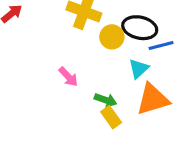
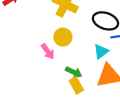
yellow circle: (112, 37) -> (63, 37), moved

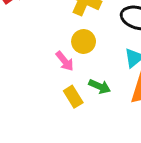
yellow rectangle: (76, 85) -> (73, 97), moved

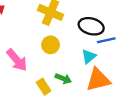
pink arrow: (65, 61) -> (17, 60), moved, size x1.5

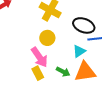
pink arrow: (17, 60) -> (39, 57), moved
green arrow: (63, 79) -> (63, 72), moved

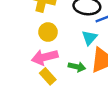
pink arrow: (39, 57) -> (45, 57), turned 125

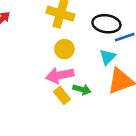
green arrow: (77, 67) -> (82, 89), moved

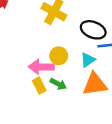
yellow circle: (64, 49) -> (59, 56), moved

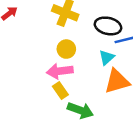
yellow circle: (59, 56) -> (66, 49), moved
green arrow: (58, 84) -> (80, 110), moved, size x1.5

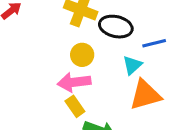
black ellipse: (108, 26) -> (116, 27), moved

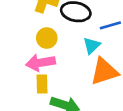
yellow rectangle: (75, 106) -> (42, 84), turned 36

